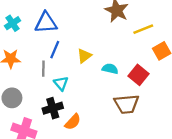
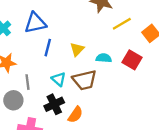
yellow line: (143, 29) -> (122, 24), moved
gray line: (43, 69) -> (27, 82), moved
brown trapezoid: (127, 104) -> (84, 80), moved

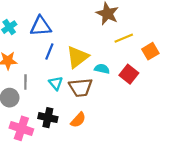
yellow triangle: (77, 49) -> (77, 57), size x1.6
black cross: (54, 104) -> (48, 118), moved, turned 30
orange semicircle: (75, 115) -> (78, 120), moved

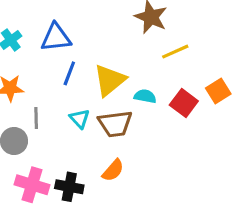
orange square: (150, 51) -> (218, 91), moved
black cross: (48, 118) -> (69, 187), moved

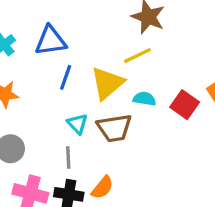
yellow line: (175, 52) -> (137, 56), moved
gray line: (36, 118) -> (68, 158), moved
orange semicircle: (113, 170) -> (102, 188), moved

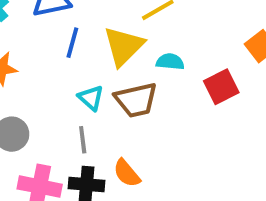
red square: (185, 105) -> (221, 87), moved, turned 32
orange semicircle: (102, 188) -> (127, 173), turned 105

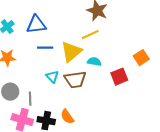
blue line: (72, 43) -> (45, 48), turned 70
gray line: (83, 140) -> (30, 99), moved

